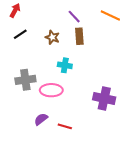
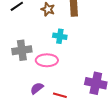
purple cross: (104, 98) -> (96, 83), moved

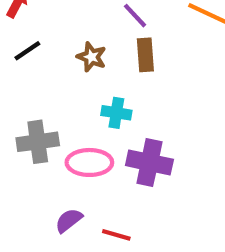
purple cross: (96, 83) -> (149, 162), moved

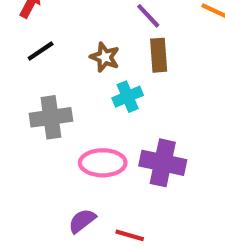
cyan cross: (116, 113) -> (128, 97), moved, turned -32
gray cross: (38, 142) -> (51, 117), moved

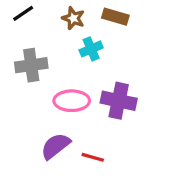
brown rectangle: (159, 55) -> (115, 17), turned -70
purple semicircle: (82, 221) -> (56, 146), size x1.4

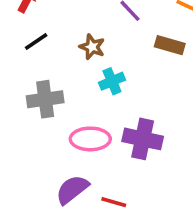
brown rectangle: (115, 17) -> (170, 45), moved

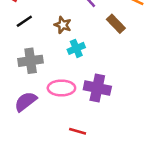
brown rectangle: (170, 45) -> (116, 24), turned 30
purple semicircle: (72, 189) -> (26, 102), moved

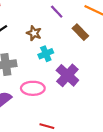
purple cross: (97, 88) -> (67, 75), moved, turned 30

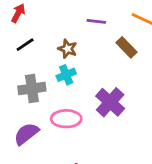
purple line: (57, 12) -> (96, 21), turned -40
cyan cross: (46, 54) -> (66, 75), moved

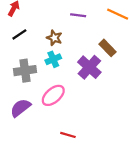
brown rectangle: (127, 47) -> (107, 48), moved
purple cross: (110, 102) -> (89, 67), moved
pink ellipse: (66, 119) -> (53, 95), turned -40

